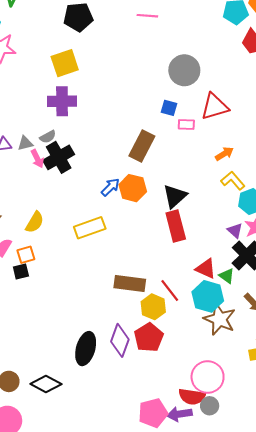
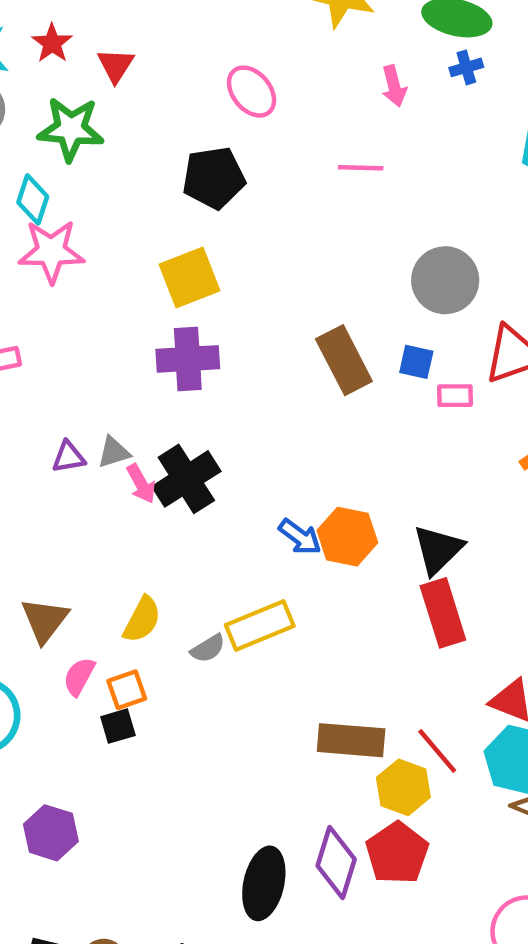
gray semicircle: (48, 137) -> (208, 648), moved
brown rectangle: (142, 146) -> (344, 360), moved, turned -52
blue arrow: (110, 187) -> (300, 537), turned 84

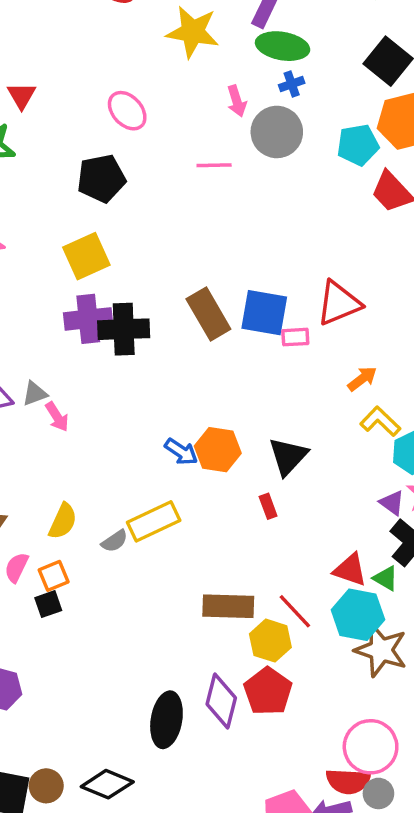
gray circle: (445, 280) -> (277, 132), moved
blue square: (416, 362) -> (264, 313), size x1.8
black cross: (186, 479) -> (124, 329), moved, turned 33
red rectangle: (443, 613) -> (268, 506), moved, size x0.5

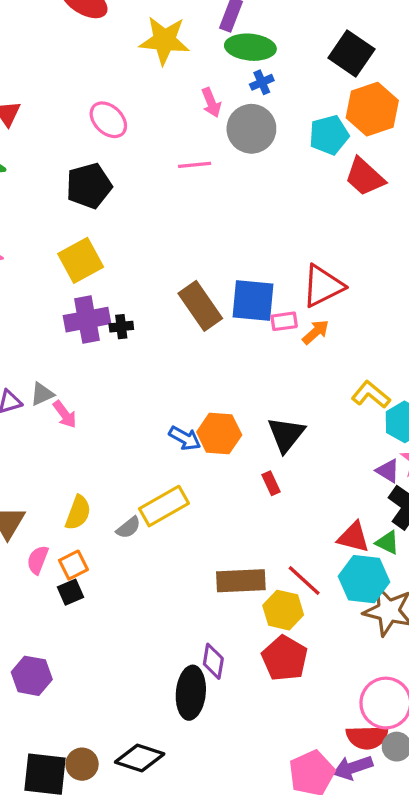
black cross: (124, 329) -> (121, 327), size x0.5
orange arrow: (362, 379) -> (316, 332), moved
purple diamond: (221, 701) -> (213, 661), moved, size x0.7

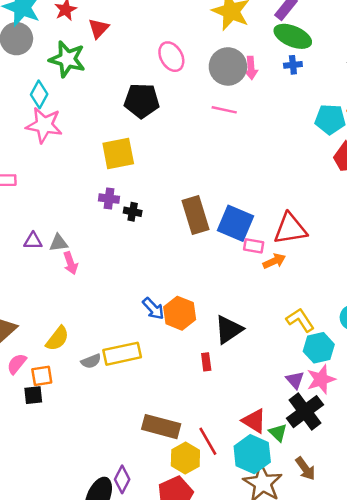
gray circle: (251, 129) -> (228, 66), moved
purple cross: (87, 320) -> (109, 199), size x0.6

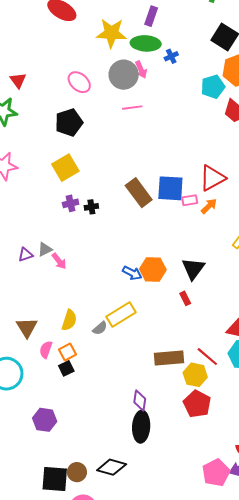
green ellipse: (293, 36) -> (146, 43), moved
purple diamond: (122, 479) -> (140, 401), moved

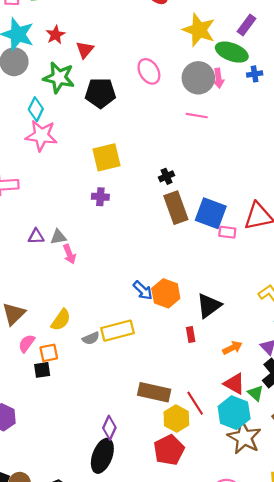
black pentagon: (69, 122) -> (100, 93), moved
orange arrow: (209, 206) -> (232, 348), moved
black cross: (91, 207) -> (167, 176), moved, turned -32

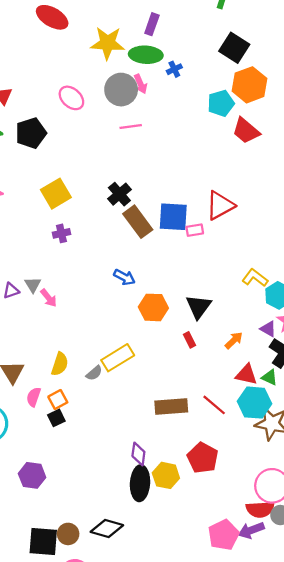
black cross: (167, 176) -> (119, 194), size x1.5
gray triangle: (58, 237) -> (33, 285), turned -35
blue arrow: (143, 290) -> (124, 277), moved
yellow hexagon: (176, 419) -> (166, 475), moved

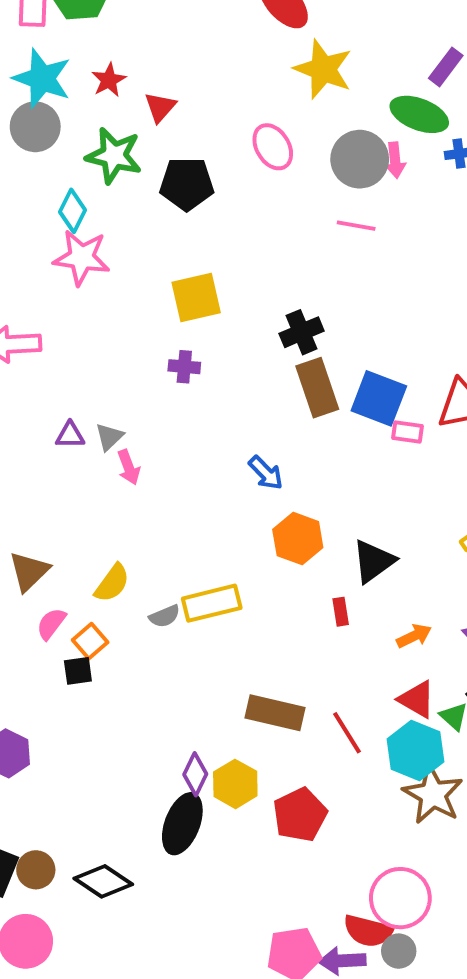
yellow star: (108, 43) -> (323, 69), moved
orange square: (58, 400) -> (90, 641), turned -30
yellow hexagon: (166, 475) -> (235, 784), moved

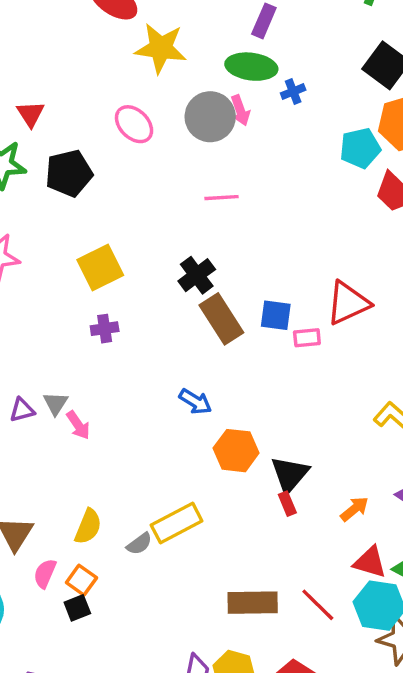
pink line: (356, 226) -> (222, 198), moved
blue square: (379, 398) -> (276, 315), size x0.7
black triangle: (373, 561) -> (290, 474), moved

